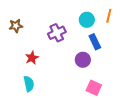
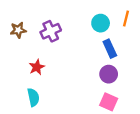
purple cross: (57, 33) -> (51, 31), moved
purple circle: (83, 60) -> (109, 74), moved

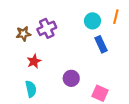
brown star: (18, 30) -> (23, 34), moved
purple circle: (109, 74) -> (71, 78), moved

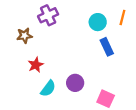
purple cross: (47, 28) -> (48, 15), moved
cyan semicircle: (31, 89) -> (48, 89), moved, turned 49

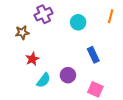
cyan circle: (98, 22) -> (78, 22), moved
blue rectangle: (107, 47) -> (93, 55), moved

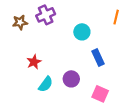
cyan circle: (78, 22) -> (82, 32), moved
brown star: (22, 32) -> (20, 22), moved

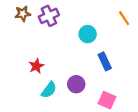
orange line: (116, 17) -> (124, 18), turned -48
brown star: (20, 22) -> (23, 14), moved

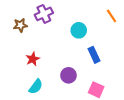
brown star: (23, 14) -> (20, 25), moved
cyan semicircle: (49, 90) -> (36, 87), moved

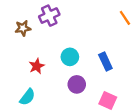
cyan circle: (79, 30) -> (70, 57), moved
cyan semicircle: (36, 87) -> (27, 97), moved

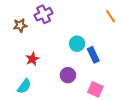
cyan circle: (70, 57) -> (77, 44), moved

